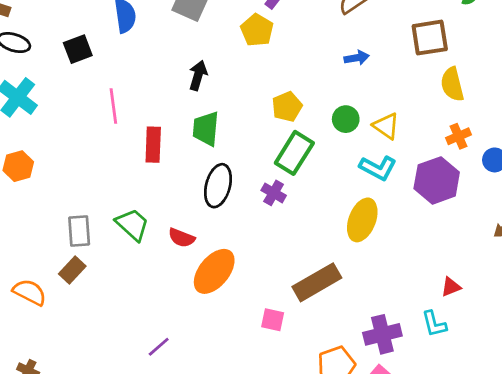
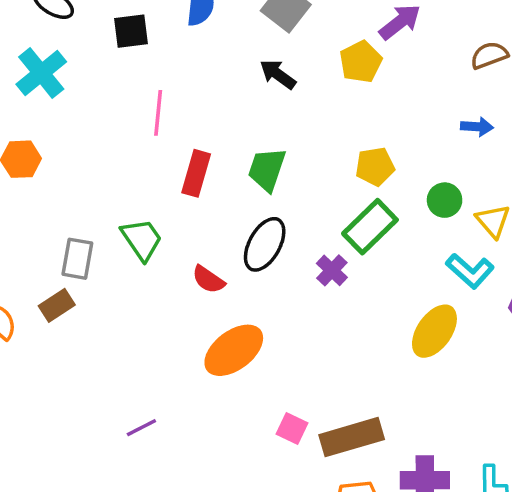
black arrow: (198, 75) -> (278, 74), moved, turned -84
green trapezoid: (132, 225) -> (142, 239), moved
red semicircle: (182, 238) -> (208, 280), moved
brown rectangle: (317, 282) -> (352, 437), moved

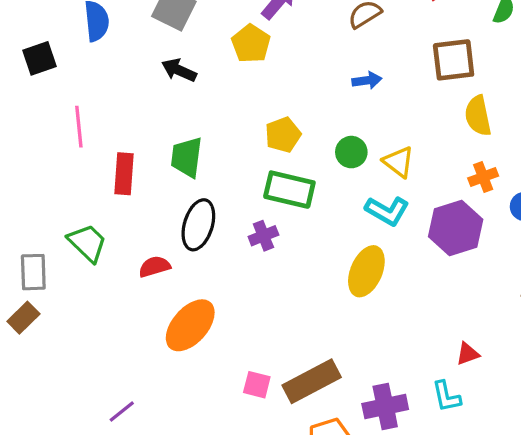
green rectangle: (370, 227) -> (289, 190), turned 69
purple cross: (332, 270) -> (263, 236), turned 36
red semicircle: (208, 280) -> (154, 267), turned 140

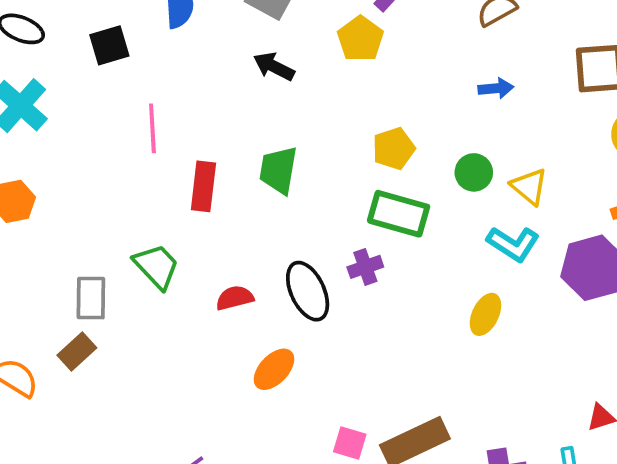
black ellipse: (198, 225) -> (308, 291), moved, turned -45
yellow ellipse: (366, 271) -> (485, 314), size x0.7
orange ellipse: (190, 325) -> (274, 369), size x0.7

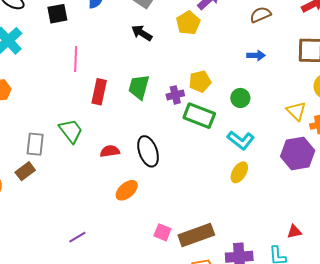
yellow triangle: (529, 187) -> (296, 111), moved
cyan L-shape: (513, 244) -> (241, 140), moved
purple cross: (365, 267) -> (175, 95), moved

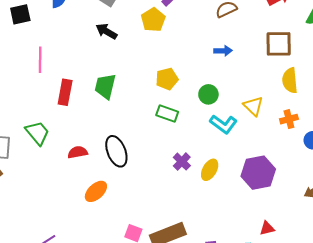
purple cross: (175, 95) -> (182, 162), moved, turned -30
yellow triangle: (296, 111) -> (253, 106), moved
green rectangle: (199, 116) -> (167, 114), size x0.7
cyan L-shape: (241, 140) -> (223, 124), moved
purple hexagon: (298, 154) -> (258, 173), moved

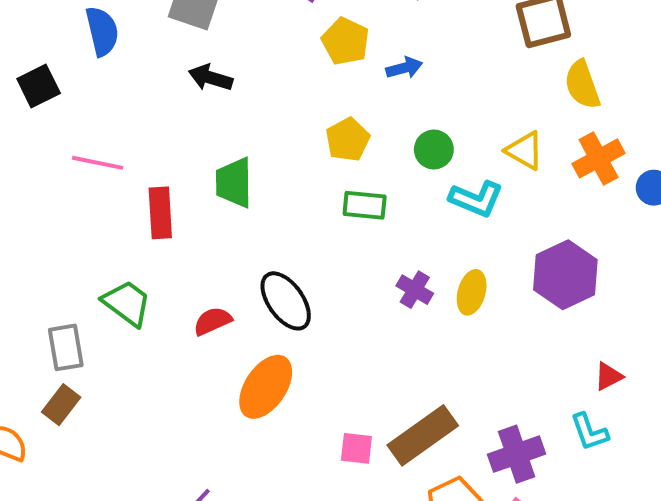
yellow pentagon: (153, 20) -> (345, 41), moved
blue arrow: (223, 51) -> (404, 68), moved
pink line: (40, 60) -> (98, 163), turned -65
orange cross: (289, 119) -> (599, 158), size x1.4
orange ellipse: (96, 191) -> (266, 387), size x1.4

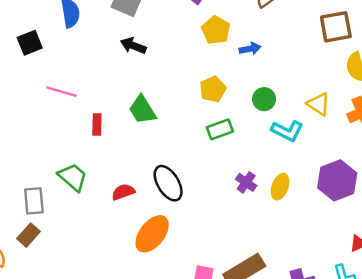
green trapezoid: (234, 183) -> (142, 110), turned -36
green rectangle: (365, 205) -> (220, 129), turned -30
red rectangle: (160, 213) -> (97, 125), size x0.7

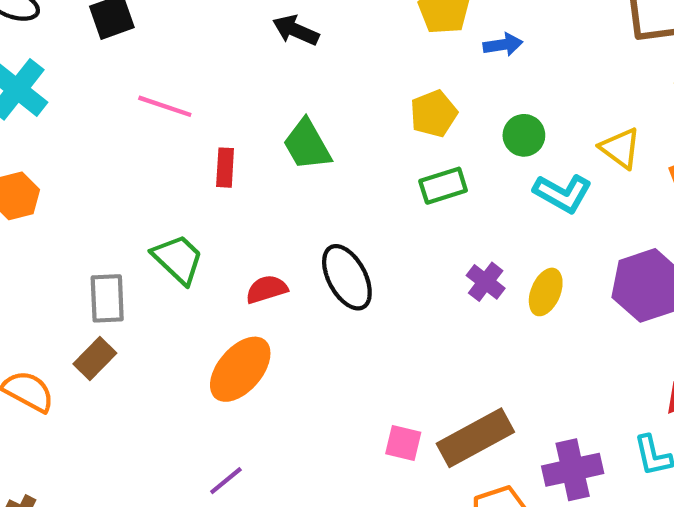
orange ellipse: (152, 234) -> (240, 369), moved

